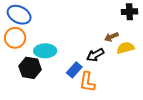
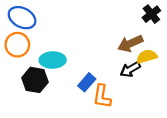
black cross: (129, 12) -> (151, 14), turned -35
brown arrow: (111, 37) -> (130, 44), size x1.5
black arrow: (95, 55) -> (130, 69), moved

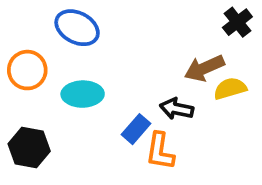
blue ellipse: (22, 18) -> (77, 28), moved
black arrow: (130, 69) -> (177, 109), moved, turned 42
black hexagon: (35, 80) -> (29, 148), moved

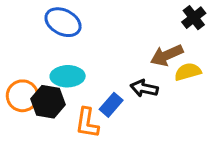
orange circle: (27, 70) -> (22, 96), moved
black hexagon: (29, 148) -> (48, 102), moved
orange L-shape: (160, 151) -> (87, 123), moved

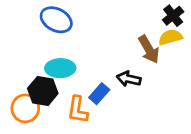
brown arrow: (167, 55) -> (149, 49), turned -96
yellow semicircle: (188, 72) -> (170, 37), moved
orange circle: (22, 96) -> (25, 108), moved

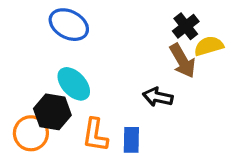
black cross: (173, 16) -> (186, 26), moved
cyan ellipse: (60, 68) -> (74, 84), turned 48
blue rectangle: (99, 94) -> (131, 140), moved, turned -40

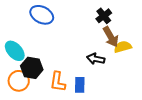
black cross: (186, 26) -> (104, 16), moved
yellow semicircle: (209, 46) -> (123, 47), moved
cyan ellipse: (74, 84) -> (15, 51), moved

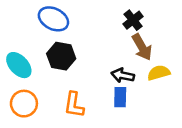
yellow semicircle: (123, 47) -> (159, 73), moved
black hexagon: (32, 68) -> (61, 56), moved
blue rectangle: (80, 85) -> (120, 97), moved

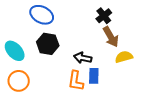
black arrow: (123, 75) -> (83, 58), moved
orange L-shape: (74, 105) -> (76, 81), moved

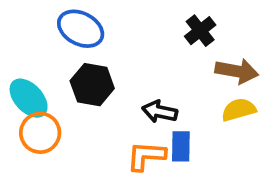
brown arrow: (111, 37) -> (237, 71), moved, turned -50
orange circle: (19, 81) -> (40, 133), moved
orange L-shape: (76, 81) -> (146, 156), turned 85

